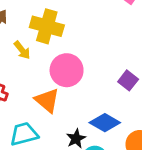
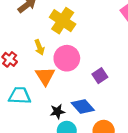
yellow arrow: (22, 50) -> (39, 47), moved
purple square: (128, 80) -> (100, 76), moved

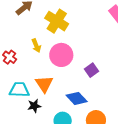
orange triangle: (45, 76) -> (44, 84), moved
black star: (57, 112) -> (34, 106), moved

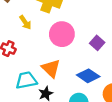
yellow arrow: (36, 46) -> (25, 22), moved

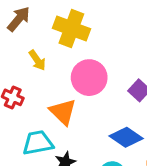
orange triangle: (51, 68) -> (63, 112), moved

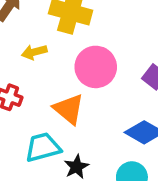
yellow arrow: (37, 60) -> (34, 52), turned 115

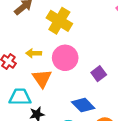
yellow arrow: (34, 52) -> (34, 53), moved

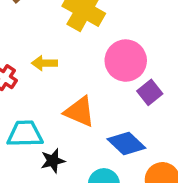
pink circle: (65, 58) -> (126, 61), moved
orange triangle: (42, 78) -> (79, 112), moved, turned -30

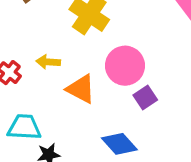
orange triangle: (79, 112) -> (81, 89), moved

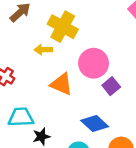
yellow arrow: (48, 62) -> (43, 50), moved

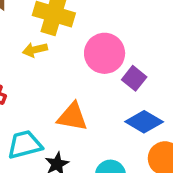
orange triangle: (61, 84) -> (72, 117), moved
blue diamond: (95, 123) -> (144, 122), moved

